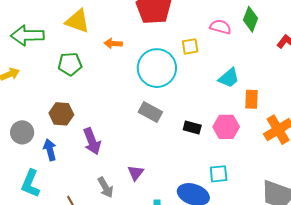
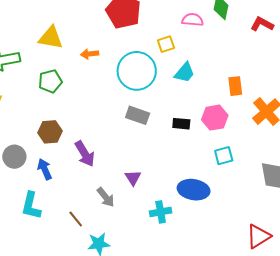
cyan trapezoid: (229, 78) -> (185, 73), moved
cyan square: (219, 174) -> (224, 156), moved

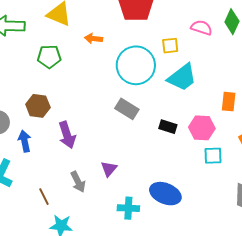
cyan trapezoid: (185, 73) -> (182, 77), size x1.4
cyan square: (224, 156) -> (213, 156), moved

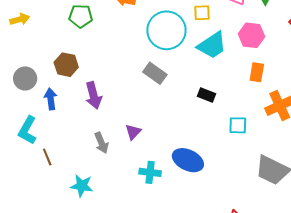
black rectangle: (168, 127) -> (206, 95), moved
pink hexagon: (202, 128) -> (252, 35), moved
brown line: (44, 197) -> (47, 157), moved

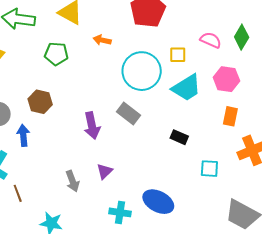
purple arrow: (93, 95) -> (92, 126), moved

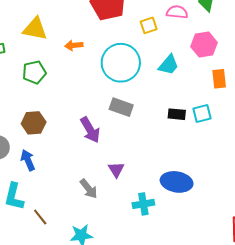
yellow square: (178, 55) -> (149, 25), moved
cyan trapezoid: (186, 88) -> (169, 65), size x0.7
cyan square: (209, 169) -> (202, 114), moved

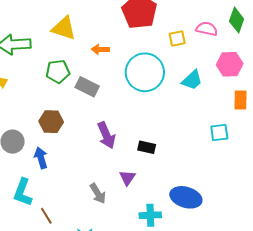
gray rectangle: (121, 107) -> (87, 87), moved
black rectangle: (177, 114) -> (147, 147), moved

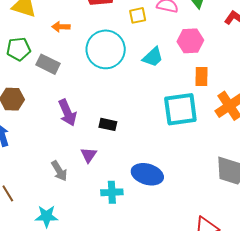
cyan square: (219, 132) -> (180, 109), size x1.8

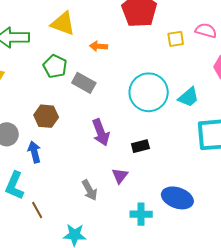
green pentagon: (19, 49) -> (55, 66), turned 30
cyan circle: (106, 49) -> (149, 92), moved
cyan trapezoid: (153, 57) -> (188, 97), moved
black rectangle: (108, 124) -> (140, 146), turned -30

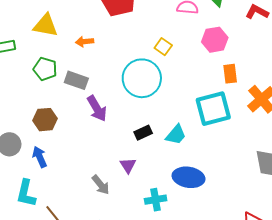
yellow square: (176, 39) -> (163, 47), moved, turned -36
cyan trapezoid: (188, 97) -> (176, 135), moved
purple arrow: (101, 132) -> (97, 108), moved

